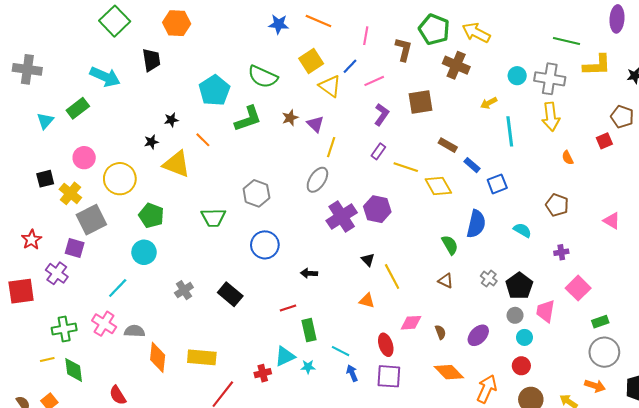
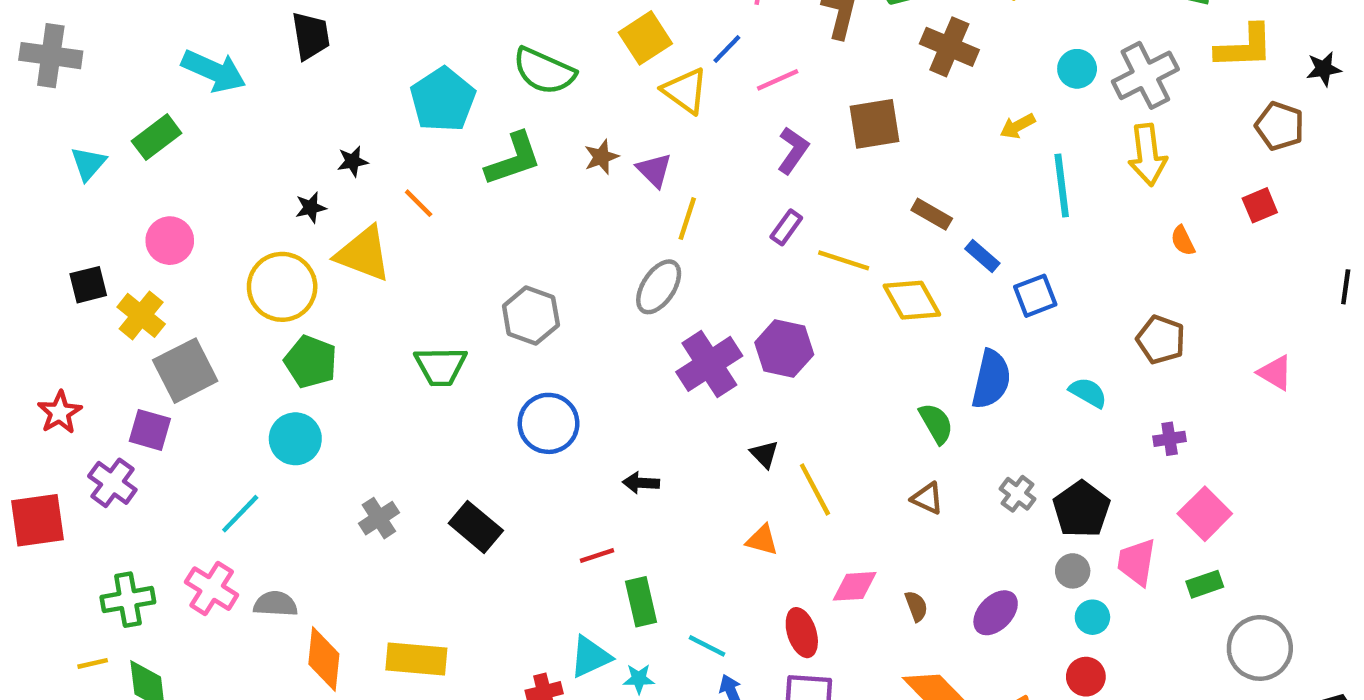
gray cross: (550, 79) -> (1145, 75), turned -36
brown pentagon: (622, 117) -> (1280, 126), moved
yellow circle: (120, 179) -> (282, 287), moved
green rectangle: (600, 322) -> (1205, 584), moved

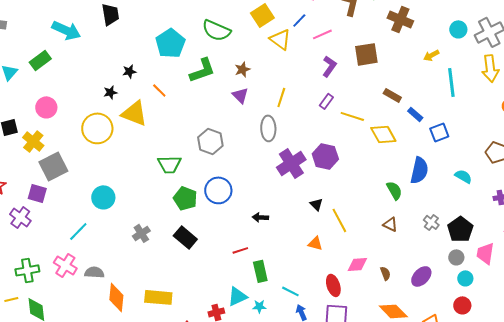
purple triangle: (654, 170) -> (240, 95), moved
gray ellipse: (659, 287) -> (268, 128), turned -35
green pentagon: (311, 362) -> (185, 198), moved

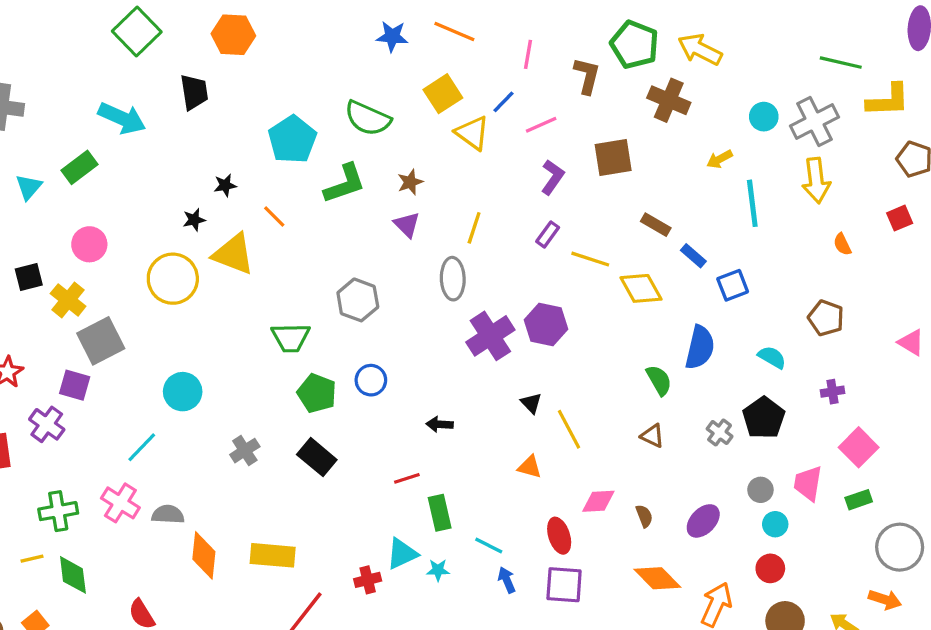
blue circle: (218, 190) -> (371, 380), size x0.7
black pentagon: (460, 229) -> (764, 418), moved

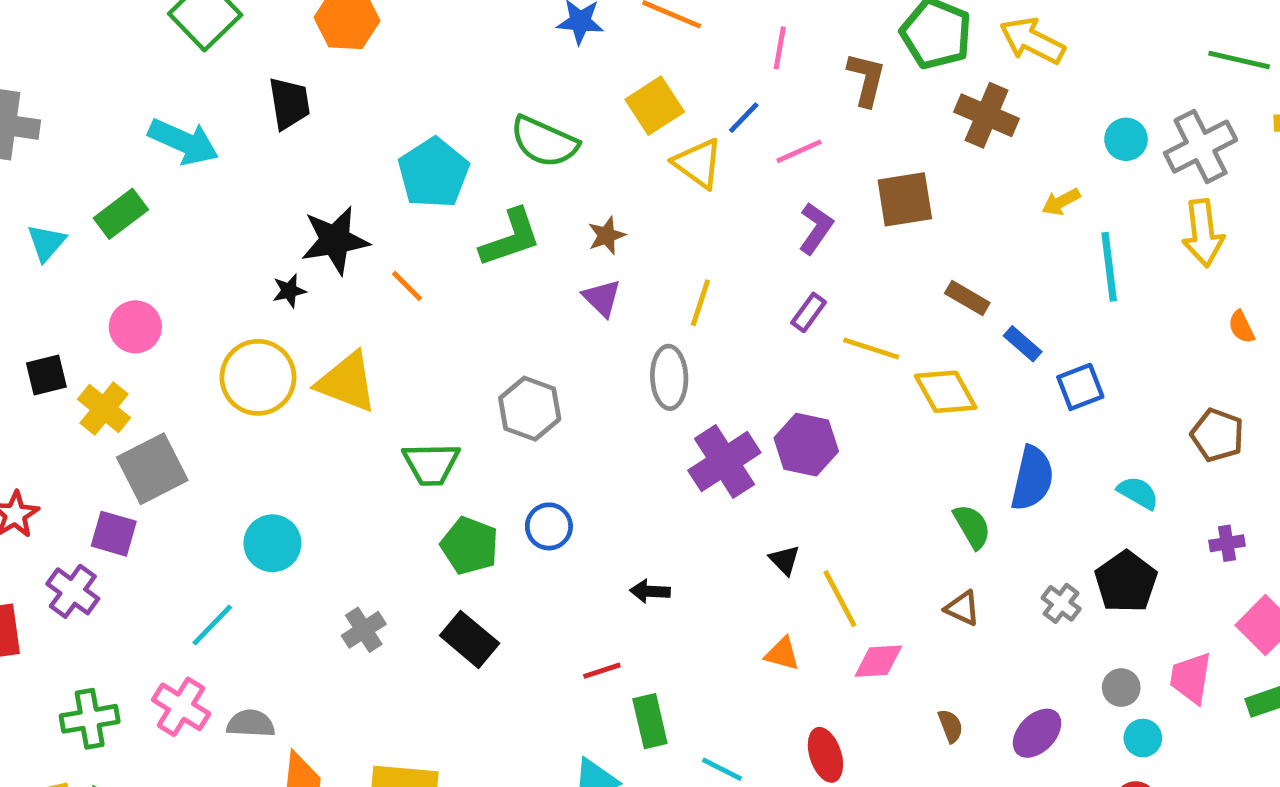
black star: (225, 185) -> (335, 240), size x2.0
yellow triangle: (233, 254) -> (347, 382), moved
pink diamond: (598, 501) -> (878, 661), moved

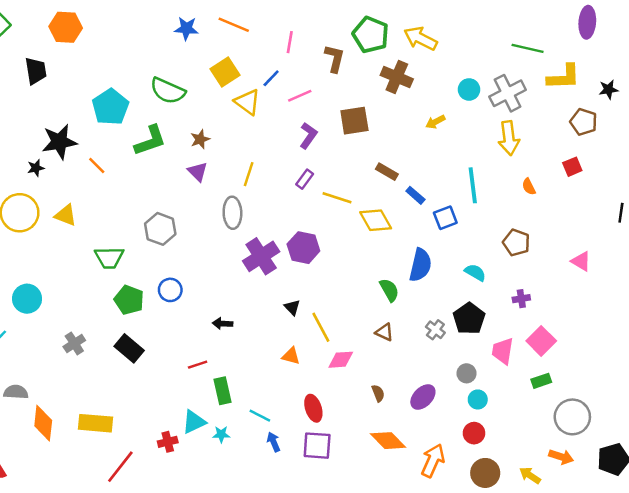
cyan line: (1109, 267) -> (473, 185), moved
yellow triangle: (347, 382) -> (66, 215), size x0.7
pink trapezoid: (1191, 678) -> (503, 351), moved

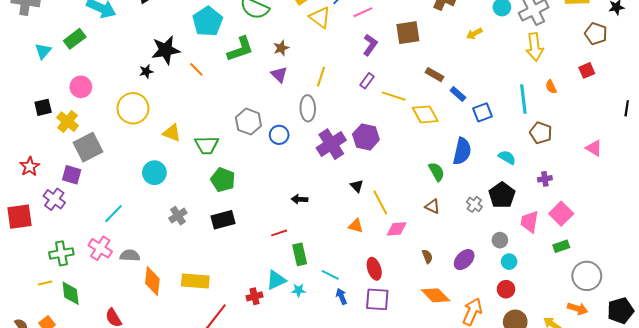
cyan line: (473, 185) -> (523, 99), moved
yellow triangle: (66, 215) -> (172, 133), moved
blue circle: (170, 290) -> (279, 135), moved
cyan circle: (27, 299) -> (154, 173), moved
black rectangle: (129, 348) -> (223, 220), turned -55

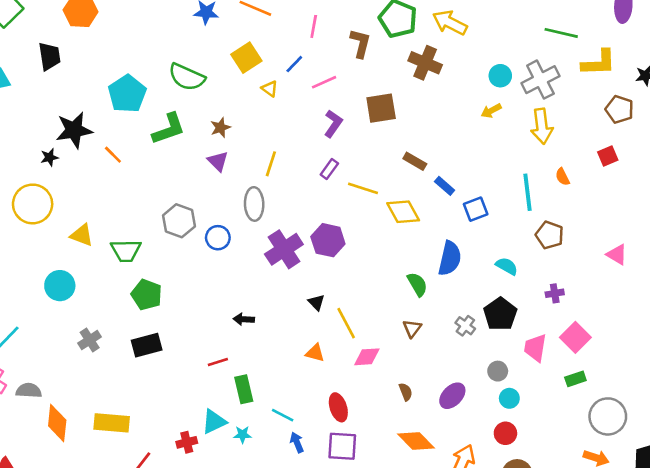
yellow triangle: (320, 17) -> (270, 89), size x0.6
yellow arrow: (474, 34) -> (491, 111), moved
brown triangle: (432, 206) -> (412, 328), turned 42

